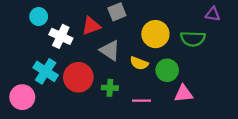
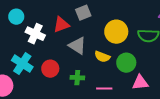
red circle: (78, 77) -> (50, 69), size x0.7

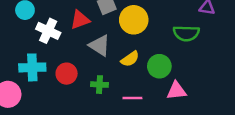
yellow circle: (116, 32) -> (134, 20), moved
yellow semicircle: (102, 57) -> (130, 59), turned -56
cyan cross: (22, 64) -> (32, 67), turned -35

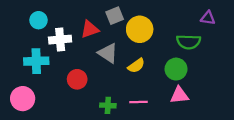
white cross: (48, 31) -> (60, 40), turned -30
green circle: (159, 66) -> (176, 69), moved
cyan cross: (32, 67) -> (36, 61), moved
green cross: (99, 85) -> (108, 105), moved

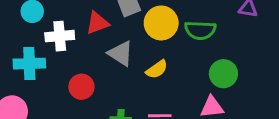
green semicircle: (189, 42) -> (200, 30), moved
green circle: (176, 69) -> (223, 74), moved

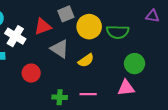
white cross: (60, 36) -> (15, 36), turned 36

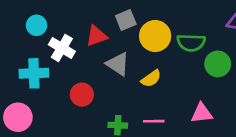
green circle: (134, 64) -> (218, 64), moved

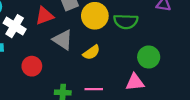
green circle: (218, 64) -> (149, 57), moved

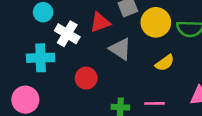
yellow semicircle: (91, 52) -> (165, 63), moved

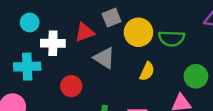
white cross: (67, 34) -> (53, 43), turned -30
yellow semicircle: (165, 63) -> (147, 71), turned -30

